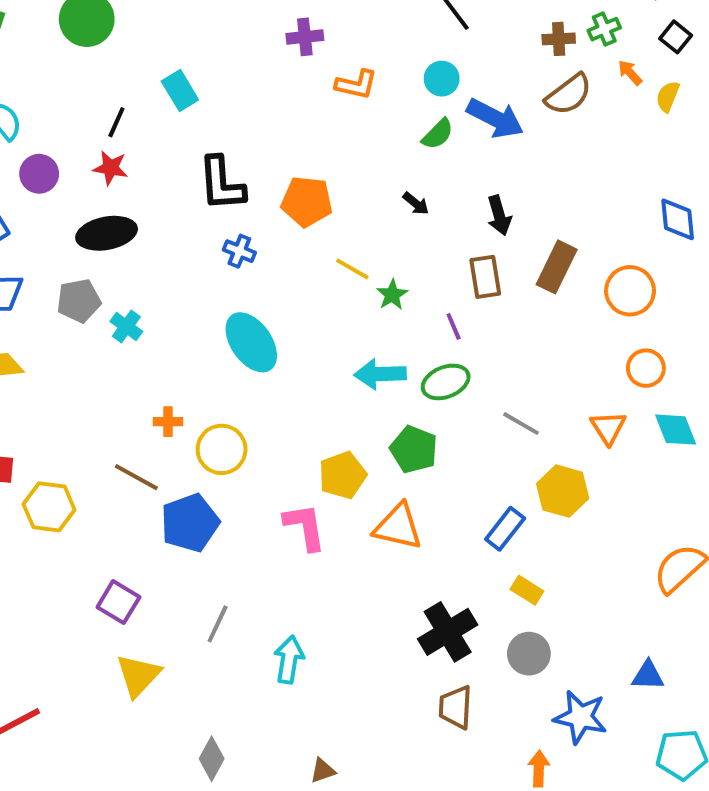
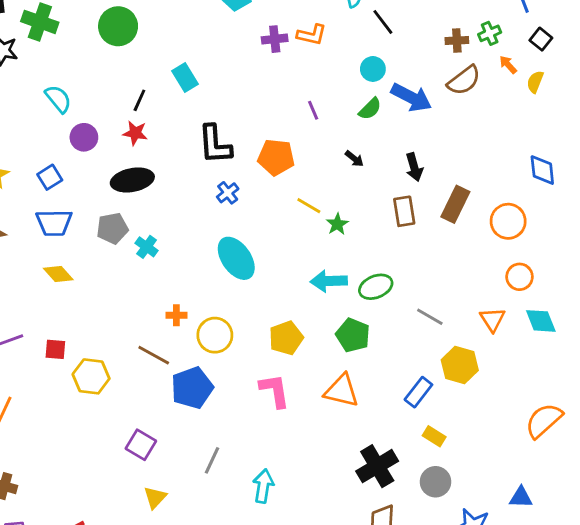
orange L-shape: (356, 85) -> (312, 35), moved
blue cross: (239, 251) -> (228, 193), turned 30
purple line: (454, 326) -> (313, 110), moved
yellow pentagon: (343, 475) -> (286, 338), moved
yellow triangle: (138, 675) -> (155, 497), size x0.7

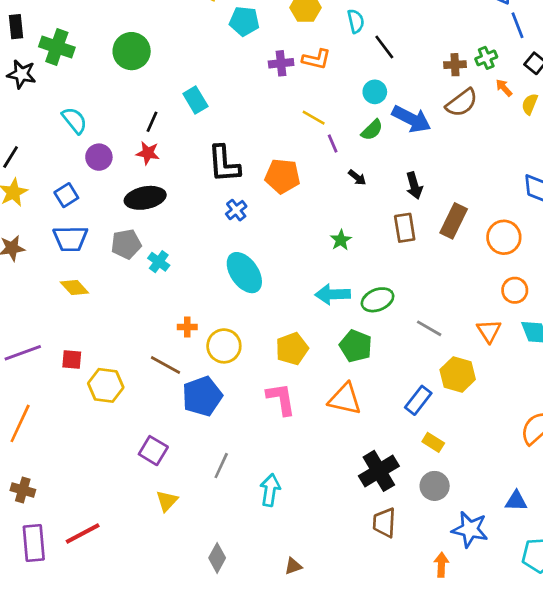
purple line: (313, 110) -> (333, 143), moved
yellow line: (309, 206) -> (314, 118), moved

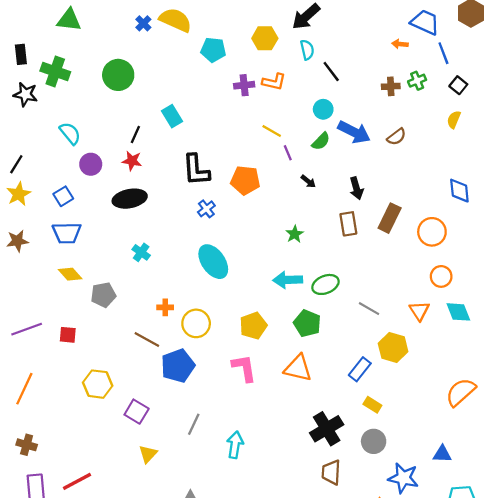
orange arrow: (504, 88) -> (400, 44), moved, turned -42
brown semicircle: (462, 103) -> (396, 137), moved, size x0.7
gray pentagon: (126, 244) -> (103, 295), moved
yellow hexagon: (106, 385) -> (98, 384), moved

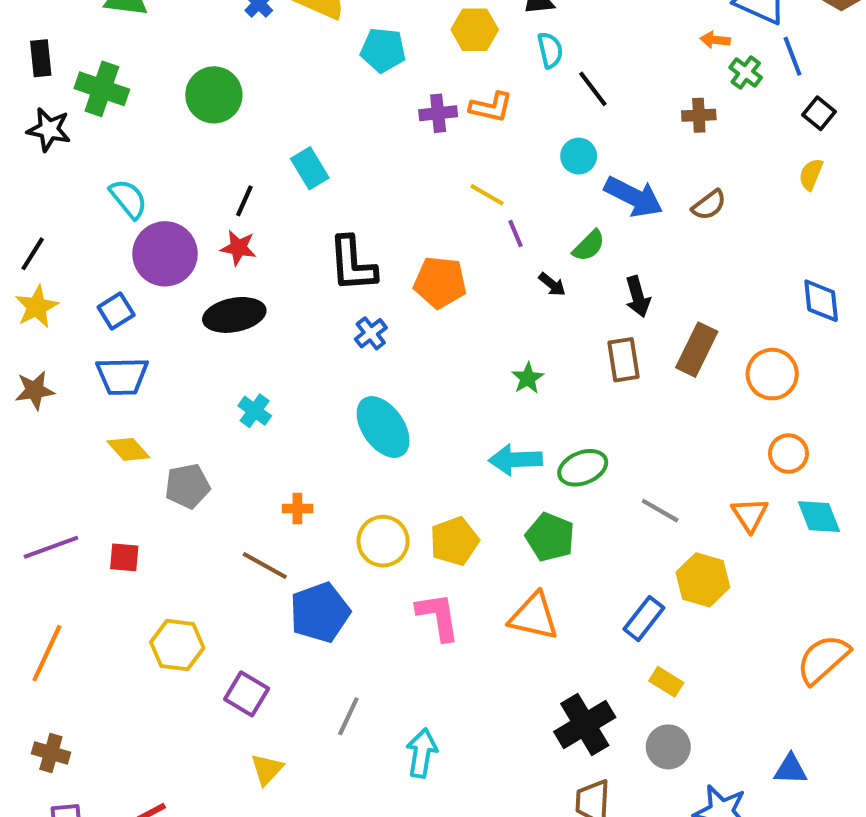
green cross: (417, 81) -> (746, 73), moved, turned -30
green semicircle: (321, 141) -> (589, 246), moved
purple circle: (91, 164) -> (165, 254), size x1.6
yellow circle: (196, 323) -> (383, 541), moved

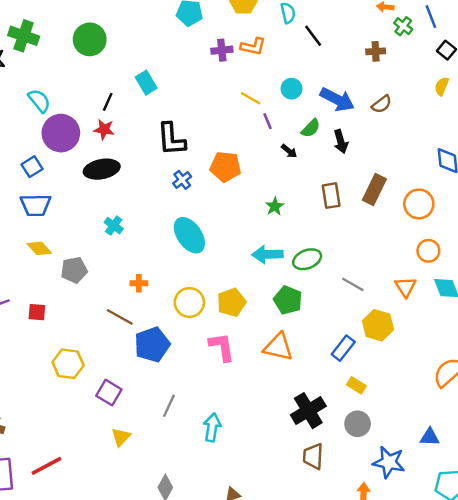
cyan circle: (579, 156) -> (291, 89), moved
orange pentagon: (440, 282) -> (225, 167), moved
black arrow: (638, 297) -> (341, 141), moved

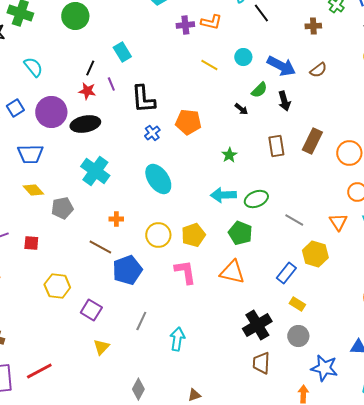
purple line: (267, 121) -> (111, 84), moved
purple circle: (61, 133) -> (51, 112), moved
blue square: (32, 167) -> (15, 108), moved
cyan cross: (114, 226) -> (95, 171), size x1.8

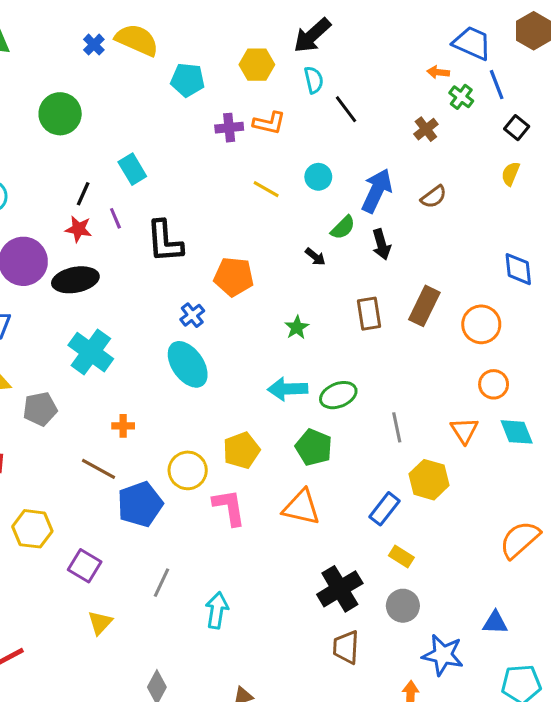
brown cross: (313, 26) -> (426, 129), turned -35
blue arrow: (281, 66) -> (377, 191), turned -92
blue cross: (152, 133) -> (192, 315), moved
gray line: (294, 220) -> (397, 427), turned 48
yellow circle: (158, 235) -> (188, 470), moved

